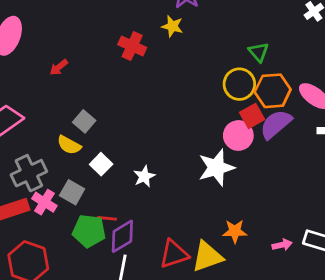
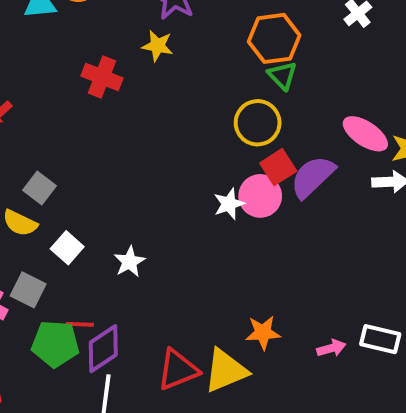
orange hexagon: (273, 91) -> (274, 38), moved
white star: (216, 168) -> (229, 204), moved, size x0.6

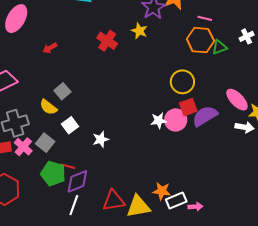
green triangle: (282, 76) -> (219, 47), moved, turned 42
white rectangle: (380, 339) -> (176, 201), moved, turned -48

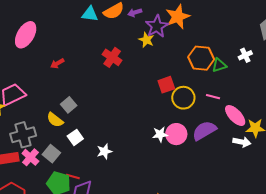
pink line: (205, 18) -> (213, 97), moved
yellow star: (139, 31) -> (146, 40), moved
red square: (188, 107) -> (166, 85), moved

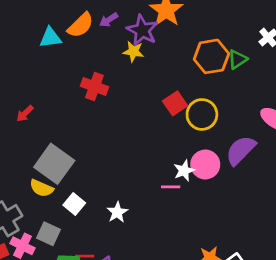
pink line: (213, 97) -> (171, 187), moved
gray square: (69, 105) -> (54, 164), size x1.8

